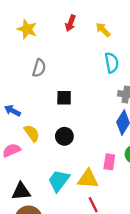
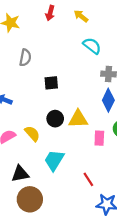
cyan semicircle: (112, 63) -> (92, 46), turned -36
yellow semicircle: (32, 133) -> (32, 134), moved
yellow triangle: (88, 179) -> (78, 119), moved

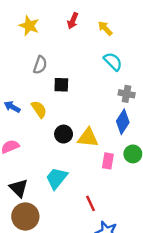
black square: (51, 83) -> (61, 85), moved
yellow semicircle: (32, 134) -> (39, 109), moved
black triangle: (20, 174) -> (19, 188), turned 48

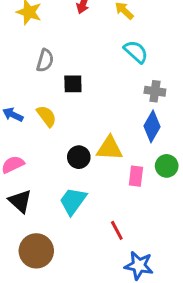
black circle: (64, 134) -> (79, 157), moved
black triangle: (19, 188) -> (20, 201), moved

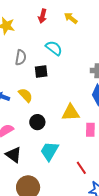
cyan semicircle: (136, 52) -> (54, 48), moved
black circle: (79, 157) -> (37, 122), moved

